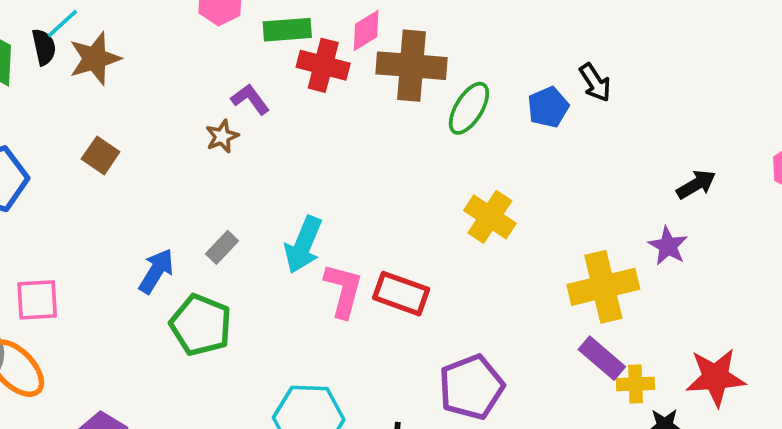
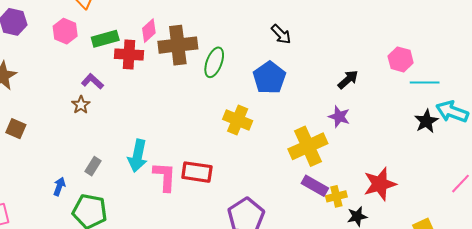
blue pentagon: (548, 107) -> (269, 78), moved, size x1.4
blue arrow: (156, 271) -> (59, 186), size x0.7

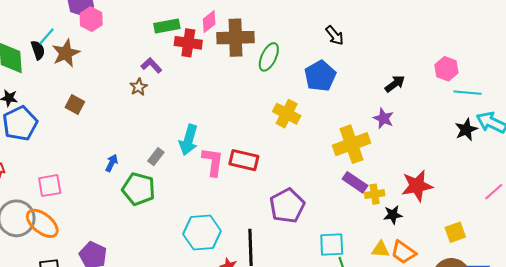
pink hexagon: (65, 31) -> (91, 19), moved
gray rectangle: (93, 166) -> (156, 157), moved

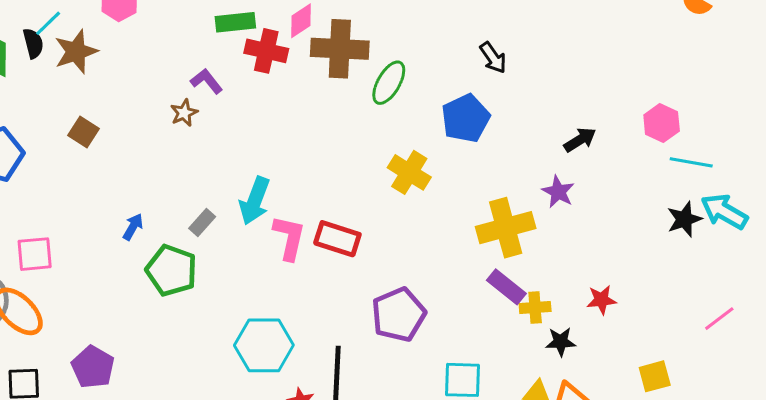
red star: (417, 186) -> (601, 300), size x0.6

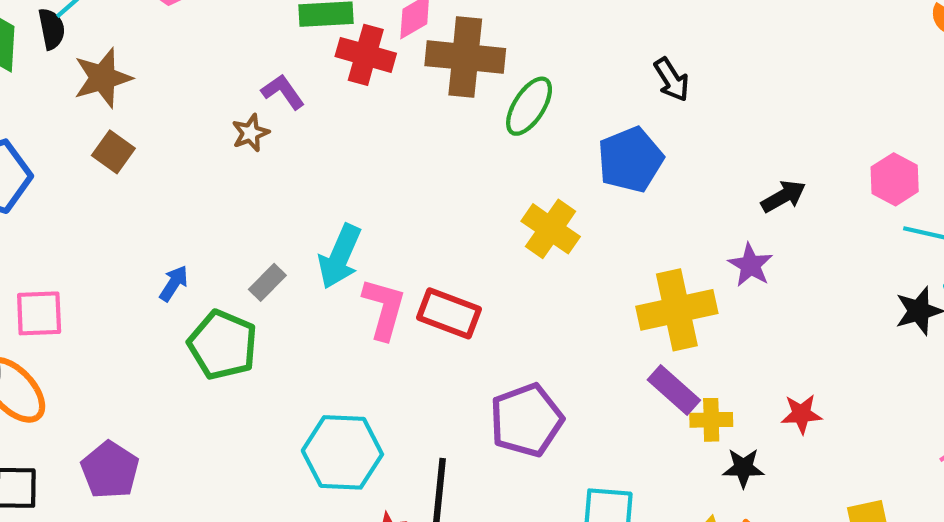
brown star: (76, 52) -> (103, 78), moved

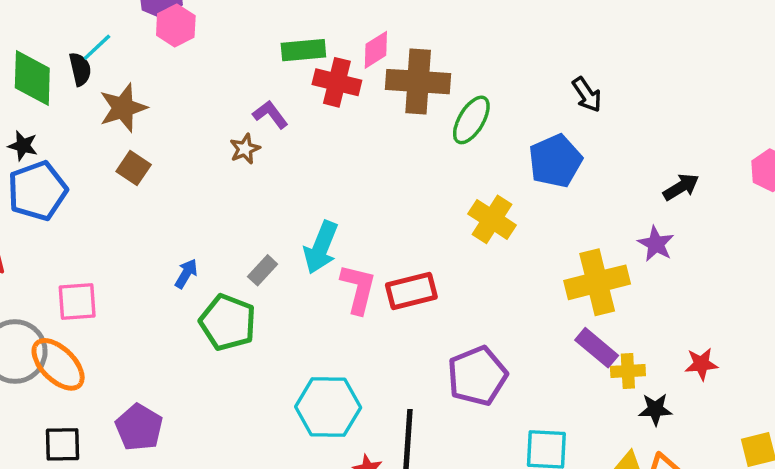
red rectangle: (449, 313) -> (411, 291), turned -33

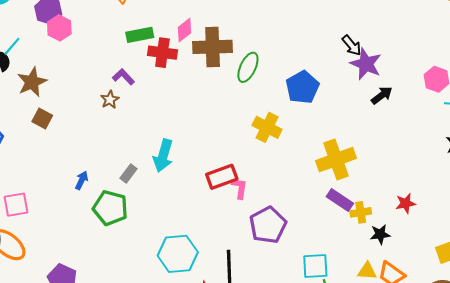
black arrow: (587, 95) -> (352, 45), moved
purple star: (656, 244) -> (366, 64), moved, size x1.4
pink L-shape: (358, 289) -> (239, 188), moved, size x0.7

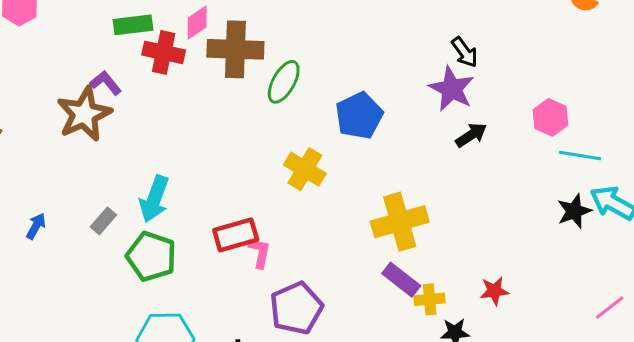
black arrow: (352, 45) -> (465, 52), moved
brown star: (110, 100) -> (84, 114), size x2.0
green pentagon: (110, 208) -> (151, 256), moved

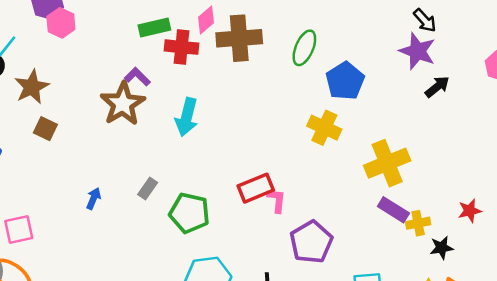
green ellipse: (284, 82) -> (304, 48), moved
yellow cross: (305, 169) -> (324, 128), moved
cyan arrow: (154, 199) -> (187, 117), moved

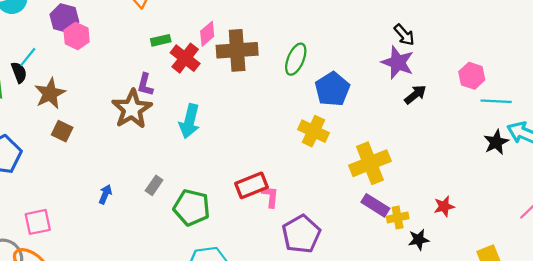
green rectangle: (154, 27) -> (161, 40), size x0.7
red cross: (182, 47) -> (185, 58), turned 32
purple L-shape: (137, 77) -> (145, 85), turned -120

